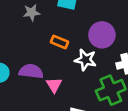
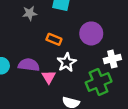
white star: (85, 60) -> (67, 62), moved, turned 30

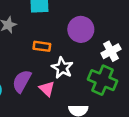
purple semicircle: (29, 65) -> (22, 81), turned -54
green cross: (99, 82) -> (103, 80), turned -30

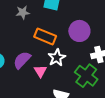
orange rectangle: (42, 46) -> (45, 36), size x1.5

